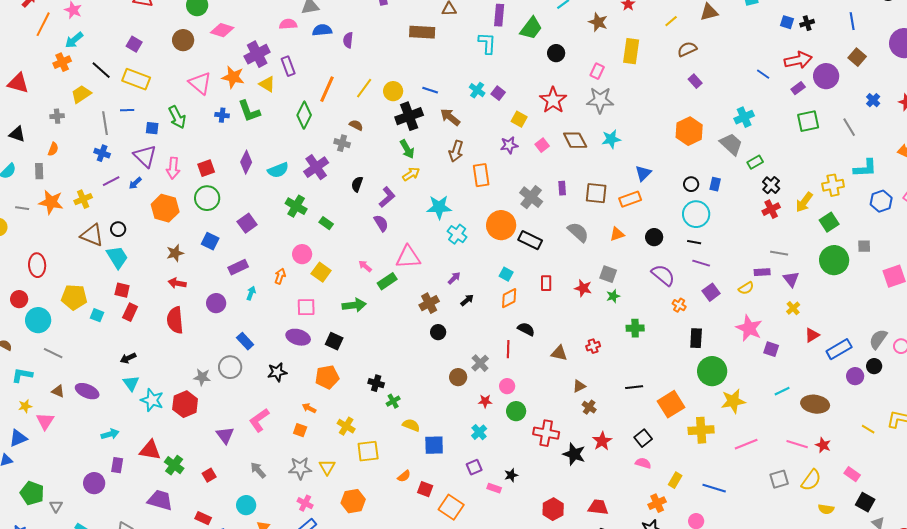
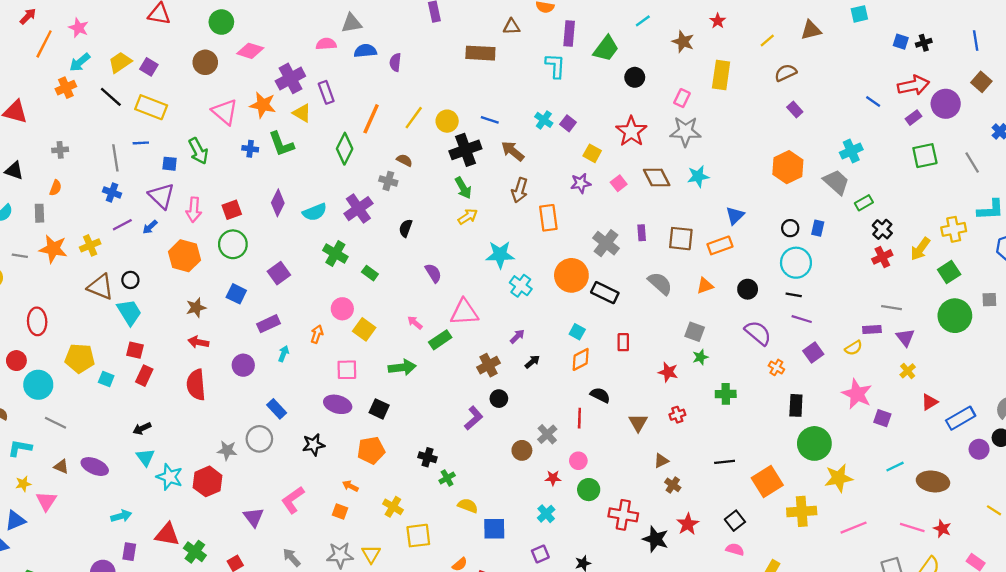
yellow trapezoid: (81, 94) -> (120, 62), moved
purple L-shape: (387, 197) -> (474, 418), moved
red star: (583, 288) -> (668, 372), moved
brown triangle: (559, 353) -> (638, 423), turned 48

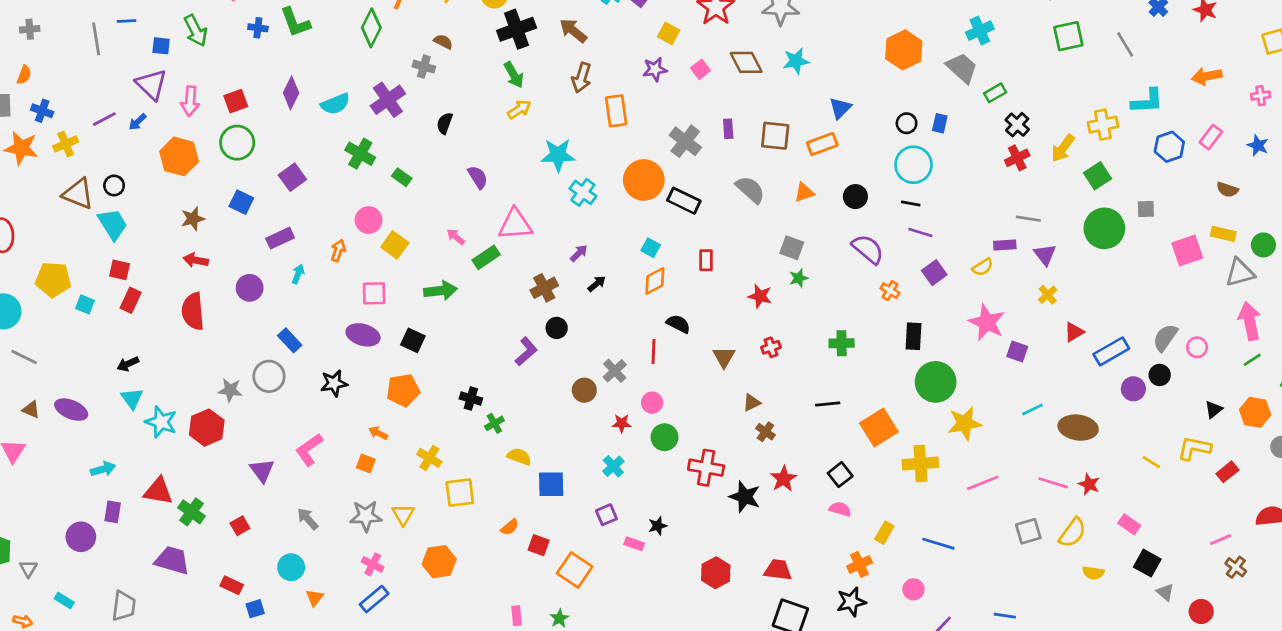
blue cross: (112, 192) -> (42, 111), moved
green cross: (726, 394) -> (842, 343), moved

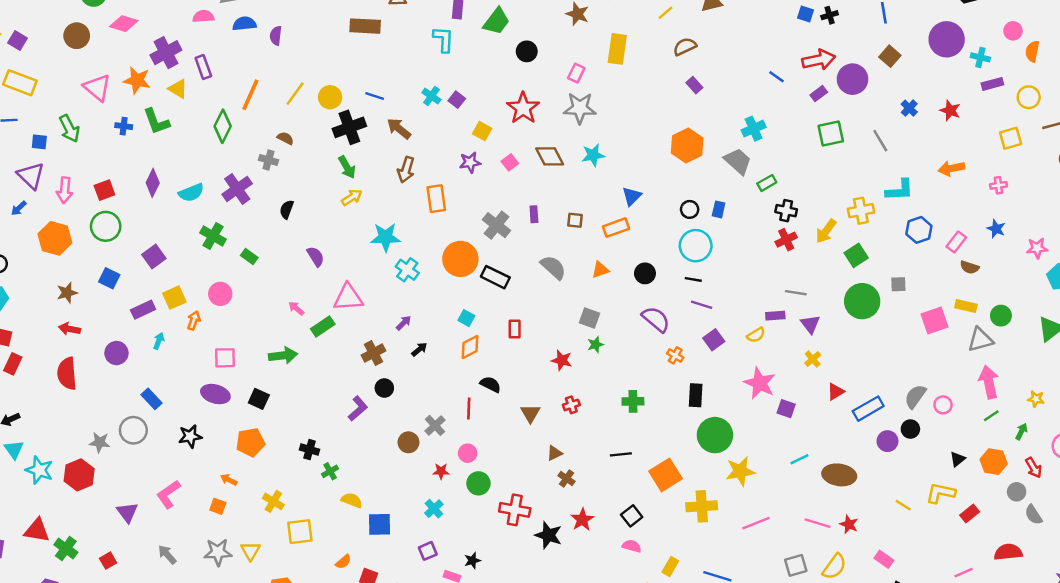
black cross: (1017, 125) -> (786, 211), turned -30
brown square: (775, 136) -> (575, 220), size x0.6
pink rectangle: (1211, 137) -> (956, 242), moved
yellow square: (395, 245) -> (174, 298), moved, turned 30

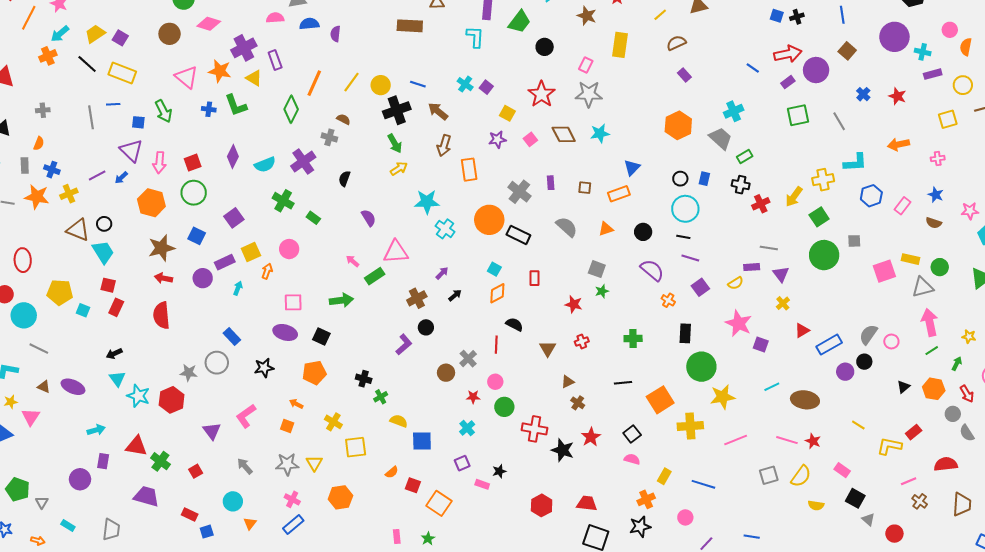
black cross: (786, 211) -> (741, 185), moved
brown semicircle: (970, 267) -> (934, 223), moved
brown star: (67, 293) -> (161, 248), size x1.5
purple circle: (116, 353) -> (203, 278), moved
yellow L-shape: (941, 493) -> (889, 446), moved

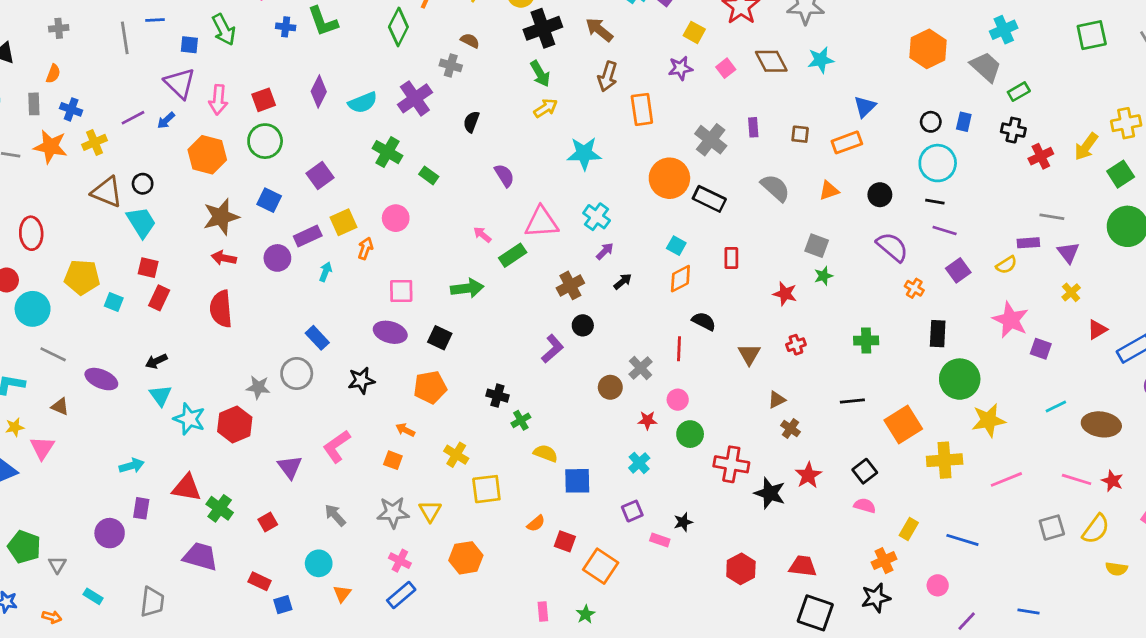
cyan cross: (445, 229) -> (597, 217), moved
purple ellipse: (73, 387) -> (101, 379), moved

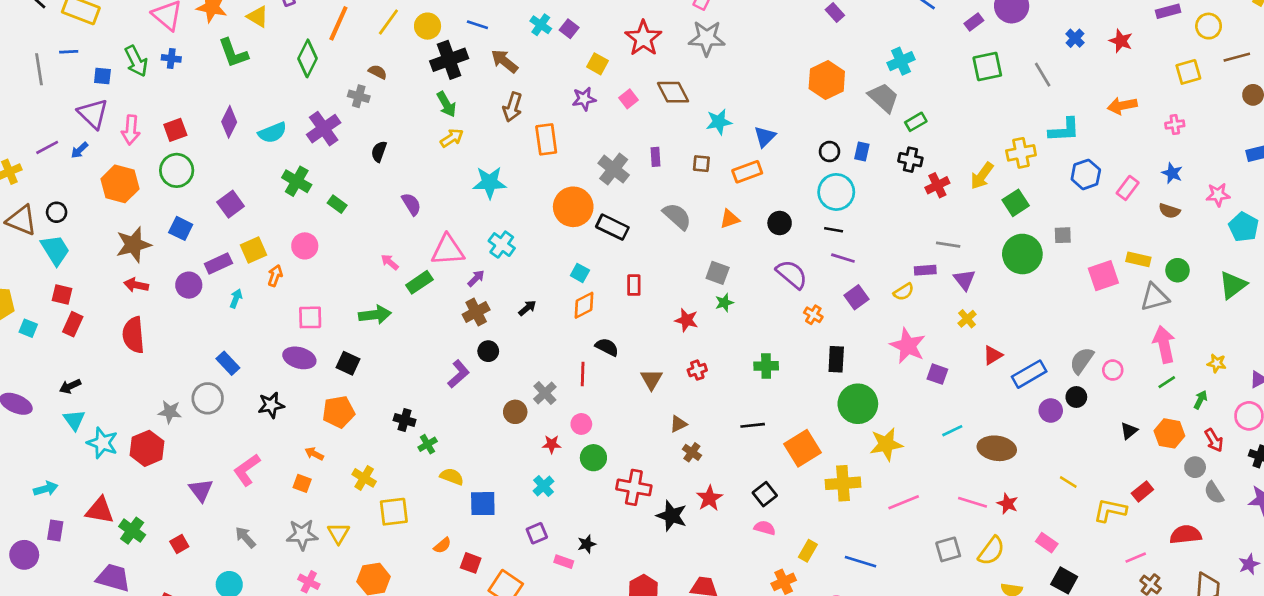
blue cross: (286, 27) -> (171, 58), moved
cyan star: (821, 60) -> (719, 122), moved
purple arrow: (605, 251) -> (476, 278), moved

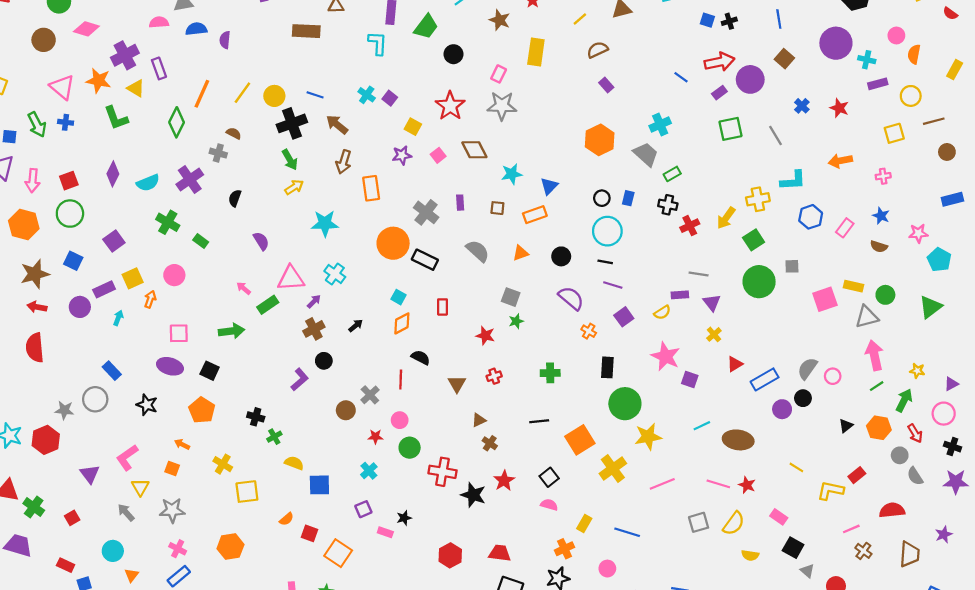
green arrow: (1200, 400) -> (904, 400), size x1.5
black star: (271, 405) -> (147, 405), turned 30
orange pentagon: (338, 412) -> (202, 410), turned -30
yellow cross: (843, 483) -> (613, 468), turned -32
yellow triangle: (338, 533) -> (140, 487), moved

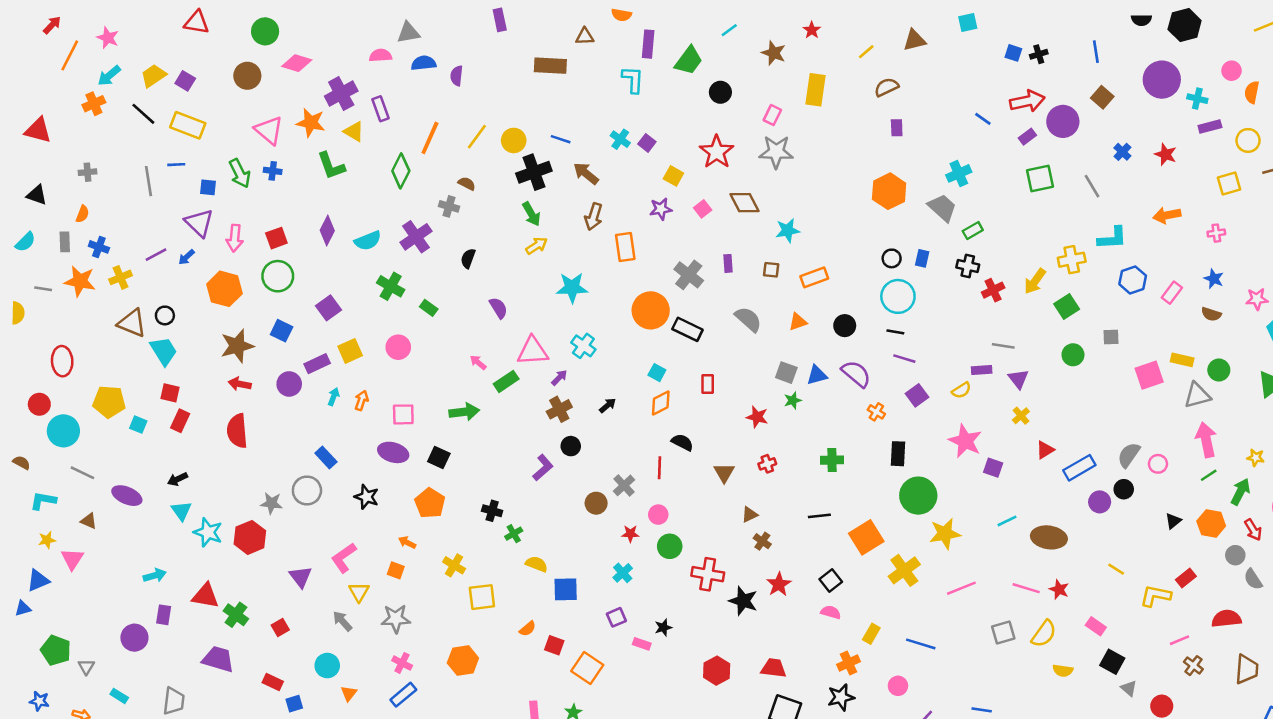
purple rectangle: (606, 85) -> (897, 128), turned 40
blue triangle: (549, 186) -> (817, 375), moved, turned 30
green circle: (759, 282) -> (1073, 355), size x0.6
orange arrow: (150, 299) -> (361, 400), moved

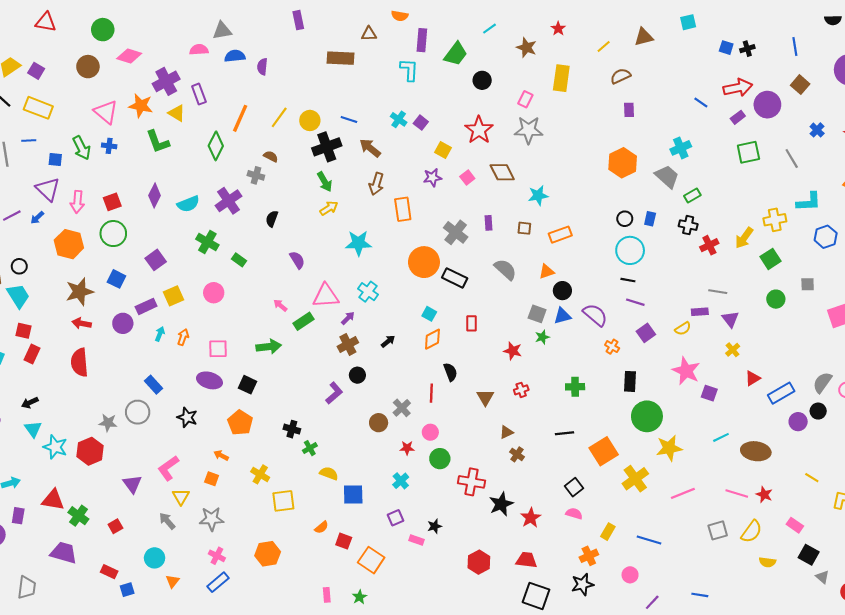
black circle: (845, 326) -> (562, 291), moved
black semicircle: (682, 442) -> (450, 372), turned 42
red star: (779, 584) -> (531, 518), moved
black star: (743, 601) -> (501, 504), turned 30

